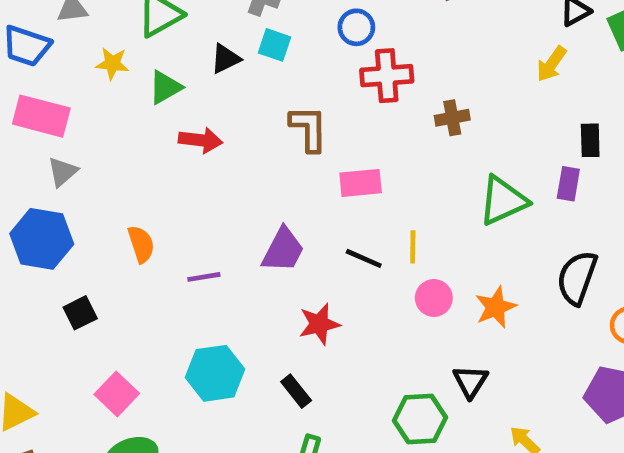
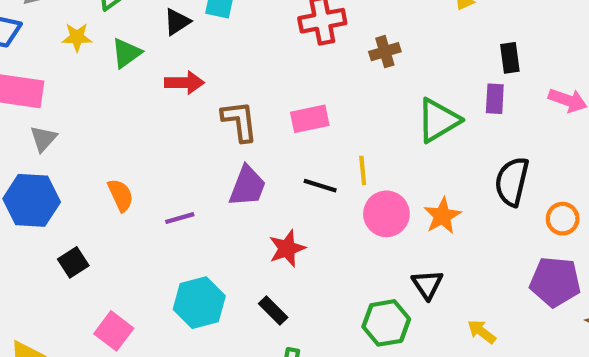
brown L-shape: (309, 128) -> (240, 121), moved
red arrow: (201, 140) -> (184, 83), moved
pink circle: (434, 298) -> (386, 214), size x1.4

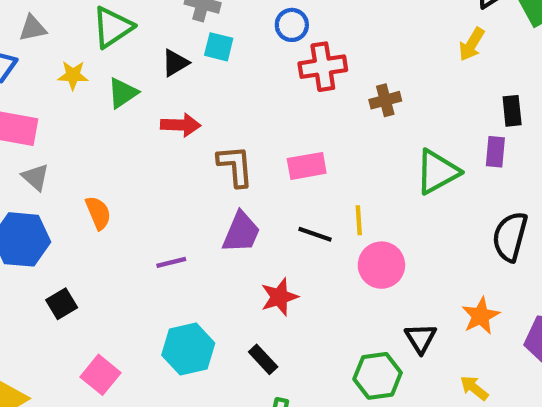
gray triangle: (43, 139) -> (35, 177), turned -32
orange semicircle: (121, 195) -> (98, 213), moved
orange star: (442, 216) -> (481, 316), moved

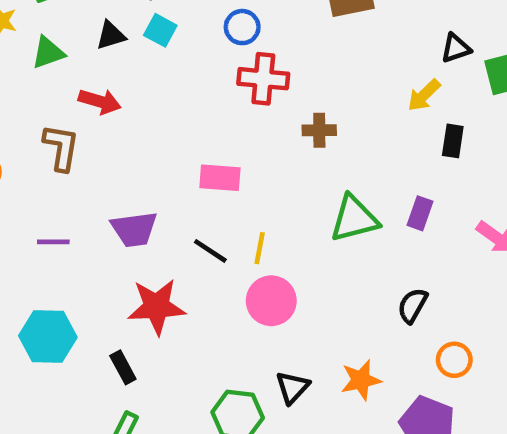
black rectangle: (512, 111) -> (453, 141), moved
brown L-shape: (235, 166) -> (61, 147), moved
purple trapezoid: (241, 232) -> (134, 229), turned 45
black semicircle: (510, 237) -> (413, 305), size x0.7
red star: (279, 297) -> (156, 307), size x1.4

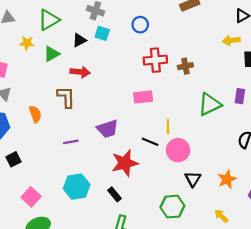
red cross: (263, 79) -> (155, 60), moved
yellow arrow: (424, 95) -> (231, 40), turned 49
black line: (210, 251) -> (150, 142), moved
black triangle: (292, 387) -> (193, 179), moved

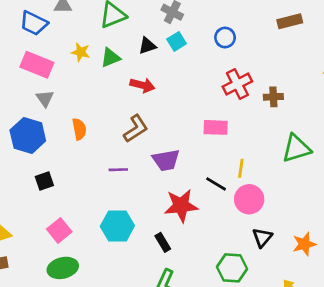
cyan square: (102, 33) -> (177, 41), turned 32
yellow star: (27, 43) -> (81, 52), moved
red cross: (155, 60) -> (237, 84), turned -30
brown L-shape: (66, 97) -> (136, 129), moved, turned 50

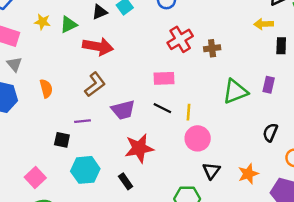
red arrow: (142, 85) -> (98, 46), size x1.4
black square: (44, 181) -> (62, 140), moved, turned 35
black line: (216, 184) -> (162, 108), moved

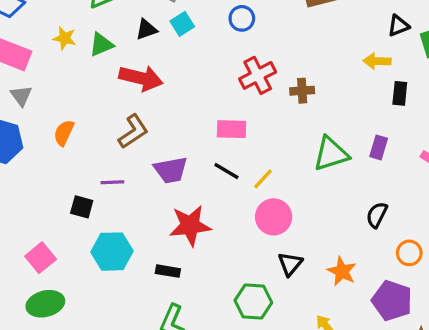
orange semicircle: (46, 88) -> (64, 133), turned -144
yellow line: (188, 112) -> (263, 179), turned 35
orange star: (248, 174) -> (342, 271), turned -30
black rectangle: (126, 181) -> (168, 271), turned -49

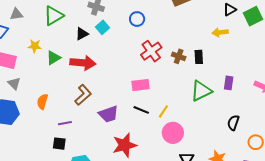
green triangle: (101, 45) -> (53, 58), moved
brown cross: (302, 91) -> (179, 56), turned 32
black rectangle: (400, 93) -> (199, 57), moved
purple line: (112, 182) -> (65, 123), moved

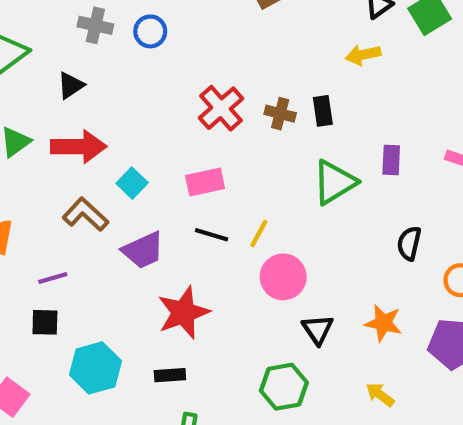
blue circle: (137, 19) -> (150, 31), moved
cyan square: (103, 27) -> (132, 183), moved
brown L-shape: (83, 95) -> (85, 214), turned -90

